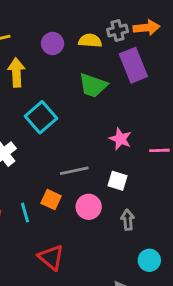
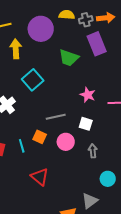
yellow semicircle: (90, 41) -> (67, 15), moved
purple circle: (53, 44) -> (41, 29), size x1.6

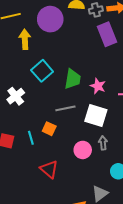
green trapezoid: (69, 58) -> (73, 79), moved, turned -100
white square: (86, 124) -> (96, 115), size x1.6
pink circle: (66, 142) -> (83, 150), moved

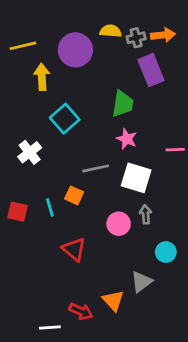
green trapezoid: (73, 79) -> (123, 104), moved
pink star: (98, 86) -> (127, 139), moved

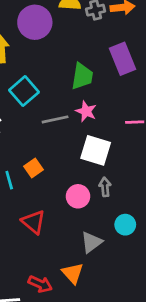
purple rectangle: (151, 70) -> (123, 59), moved
gray line: (96, 168) -> (55, 119), moved
orange square: (74, 195) -> (33, 168), turned 30
gray triangle: (142, 282) -> (92, 242), moved

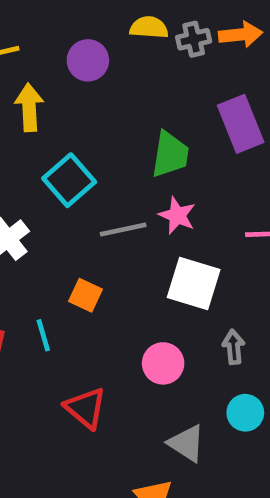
purple circle: (35, 22) -> (88, 60), size x0.7
orange square: (33, 168) -> (86, 295), moved, turned -30
gray arrow: (105, 187) -> (234, 347), moved
gray triangle: (92, 242) -> (187, 443), turned -50

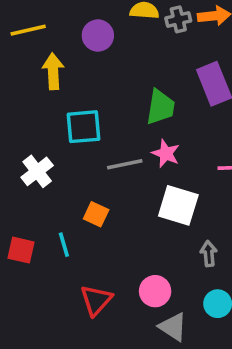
cyan square: (69, 180) -> (84, 127), turned 36
pink circle: (163, 363) -> (155, 291), moved
red triangle: (86, 408) -> (96, 300), turned 32

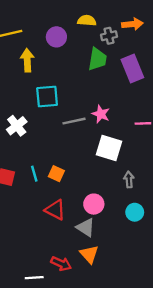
gray cross: (178, 19) -> (109, 36), moved
green trapezoid: (160, 107) -> (97, 59), moved
orange square: (96, 214) -> (56, 174), moved
red triangle: (96, 300) -> (55, 210), turned -45
gray triangle: (173, 327) -> (86, 227), moved

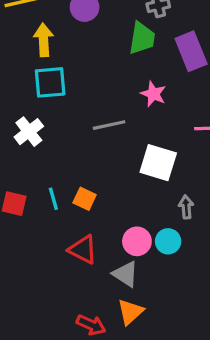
cyan square: (47, 97) -> (50, 82), moved
pink star: (101, 114) -> (153, 94), moved
cyan circle: (135, 212) -> (168, 241), moved
orange triangle: (89, 254) -> (130, 312), turned 30

